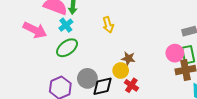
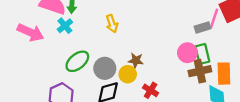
green ellipse: (67, 48) -> (77, 61), moved
gray circle: (87, 78) -> (105, 68), moved
red cross: (131, 85) -> (151, 90), moved

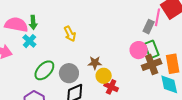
gray rectangle: (202, 28) -> (149, 27), turned -40
yellow circle: (128, 74) -> (104, 76), moved

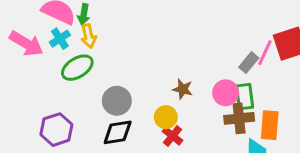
yellow arrow: (70, 34) -> (89, 36), moved
cyan cross: (29, 41) -> (60, 39), moved
brown star: (95, 63) -> (183, 89), moved
green ellipse: (44, 70) -> (77, 68), moved

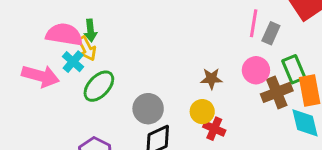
yellow arrow: (89, 36) -> (87, 48), moved
pink line: (265, 53) -> (254, 23), moved
green rectangle: (245, 97) -> (294, 69), moved

